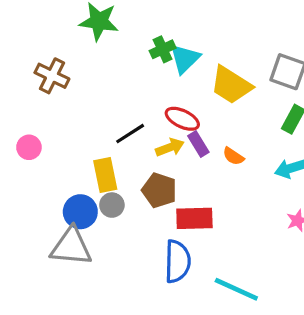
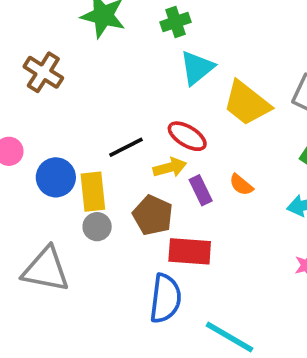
green cross: (163, 49) -> (175, 22), moved
purple rectangle: (198, 144) -> (201, 190), moved
blue circle: (80, 212) -> (56, 177), moved

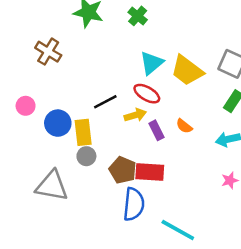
green cross: (175, 22) -> (138, 16), turned -30
cyan triangle: (197, 68) -> (152, 63), moved
brown pentagon: (153, 215) -> (123, 170), moved

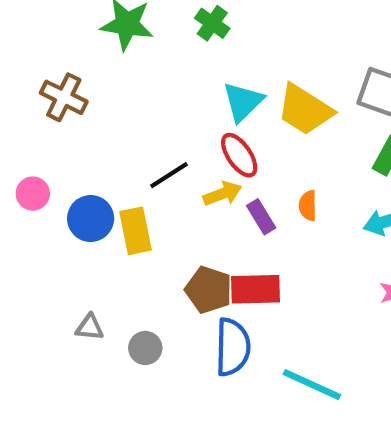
red ellipse: (147, 94) -> (239, 155), turned 30
orange semicircle: (184, 126) -> (308, 206), turned 56
gray circle: (86, 156) -> (145, 348), moved
gray triangle: (52, 186) -> (90, 327), size x0.5

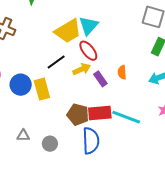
yellow trapezoid: (305, 110) -> (68, 31), moved, turned -60
cyan line: (312, 385) -> (126, 117), moved

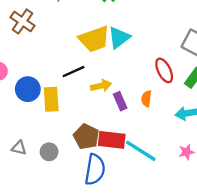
red ellipse: (88, 51) -> (164, 70), moved
gray circle: (50, 144) -> (49, 152), moved

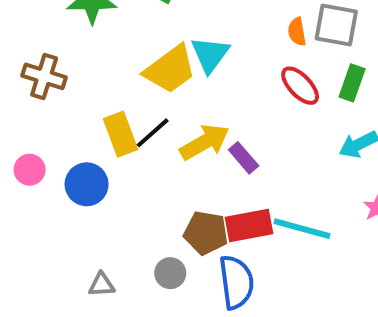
yellow arrow: (101, 86) -> (205, 142), size x1.4
yellow rectangle: (51, 99) -> (120, 134), moved
orange semicircle: (146, 99) -> (297, 32), moved
gray circle: (49, 152) -> (170, 273), moved

